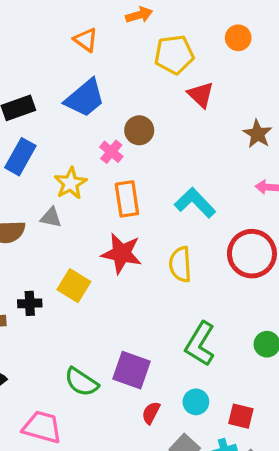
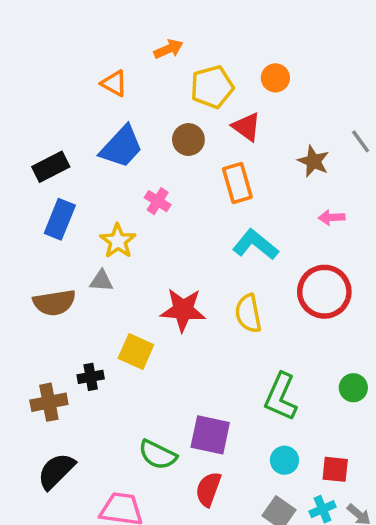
orange circle: (238, 38) -> (275, 78), moved
brown circle: (139, 130) -> (188, 140), moved
orange rectangle: (127, 199) -> (237, 183), moved
red semicircle: (151, 413) -> (208, 489), moved, size x1.4

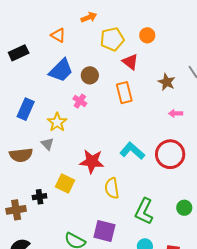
brown circle: (188, 140) -> (90, 75), moved
black rectangle: (51, 167) -> (19, 53), moved
cyan L-shape: (255, 245) -> (132, 151), moved
gray triangle: (101, 281) -> (47, 144), turned 40
yellow semicircle: (248, 313) -> (112, 188), moved

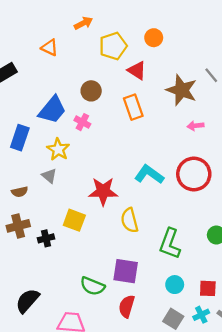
blue trapezoid: (61, 70) -> (52, 110), moved
brown star: (167, 82) -> (182, 90), size x1.5
brown semicircle: (21, 155) -> (20, 192), size x0.6
brown cross: (16, 210) -> (18, 226), moved

